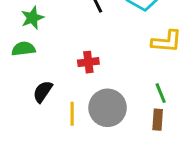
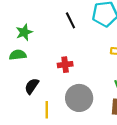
yellow line: (72, 114) -> (47, 110), moved

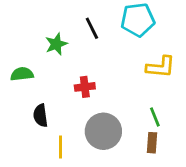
green star: (24, 32) -> (56, 44), moved
black semicircle: (32, 86) -> (40, 116), turned -42

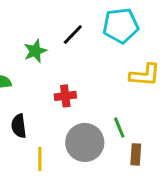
black line: (92, 28) -> (73, 34), turned 70
green line: (155, 117) -> (119, 127), moved

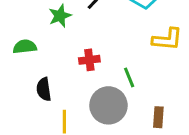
green line: (119, 127) -> (129, 77), moved

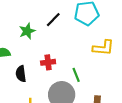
black semicircle: (44, 89) -> (21, 74), moved

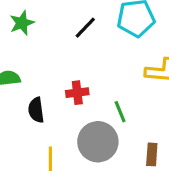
green star: (27, 31) -> (22, 23), moved

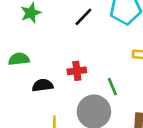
black semicircle: (36, 110) -> (43, 85), turned 90

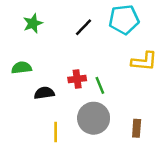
green line: (112, 87) -> (100, 85), moved

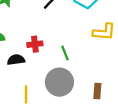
red cross: (77, 79) -> (35, 44), moved

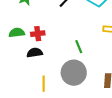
red cross: (35, 44) -> (38, 34), moved

